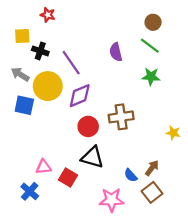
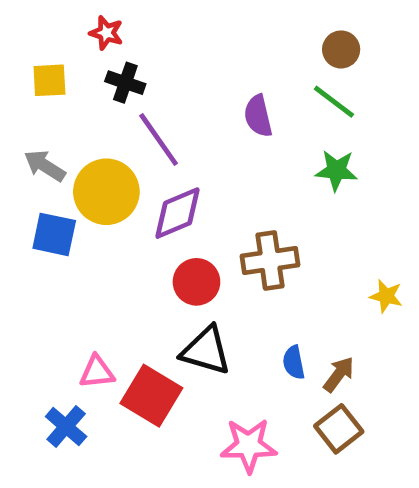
black cross: (40, 51) -> (125, 83), moved
blue semicircle: (131, 175) -> (294, 362), moved, turned 32
red square: (68, 178) -> (151, 396), size x1.4

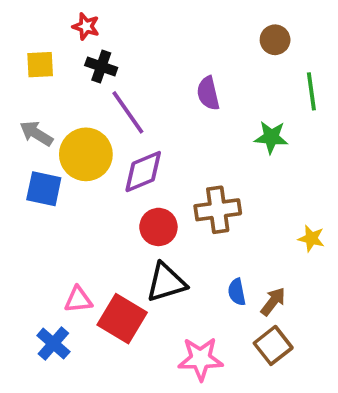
green line: (334, 102) -> (311, 91), moved, turned 45
black triangle: (206, 351) -> (166, 282), turned -33

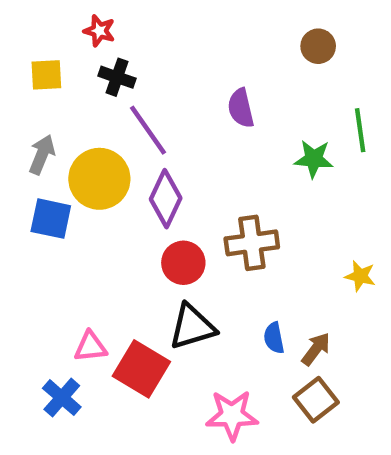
green line: (311, 91) -> (360, 130), moved
gray arrow: (36, 133) -> (42, 154), turned 80
purple diamond: (143, 172) -> (166, 199), turned -42

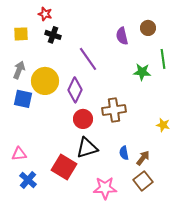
brown circle: (318, 46) -> (148, 28), moved
purple semicircle: (241, 108) -> (122, 36), moved
purple line: (148, 130) -> (88, 59), moved
pink triangle: (91, 347) -> (19, 154), moved

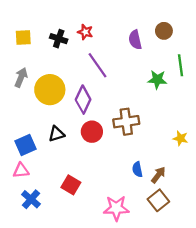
red star: (45, 14) -> (85, 32), moved
blue square: (23, 99) -> (25, 145), moved, turned -36
black triangle: (87, 148) -> (56, 134), moved, size x0.7
red square: (64, 167) -> (71, 185), size x0.7

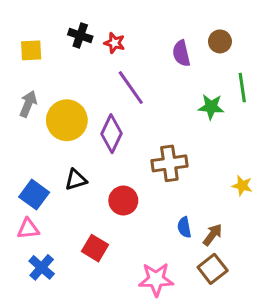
black cross: (59, 39) -> (80, 35), moved
red circle: (92, 132) -> (123, 201), moved
blue square: (25, 145) -> (34, 195), turned -30

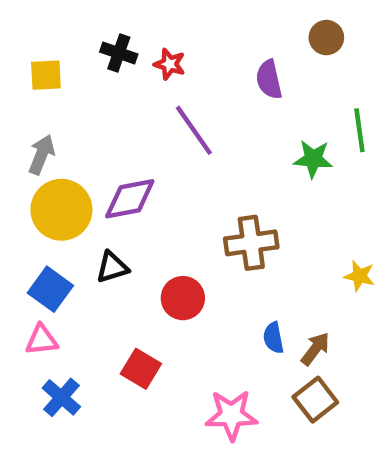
brown circle: (220, 41) -> (326, 38), moved
yellow circle: (67, 120) -> (61, 210), moved
purple diamond: (111, 134) -> (130, 199), moved, turned 54

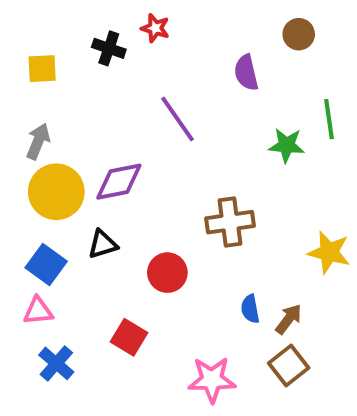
red star: (170, 64) -> (155, 28), moved
yellow star: (359, 276) -> (329, 252), size x1.5

